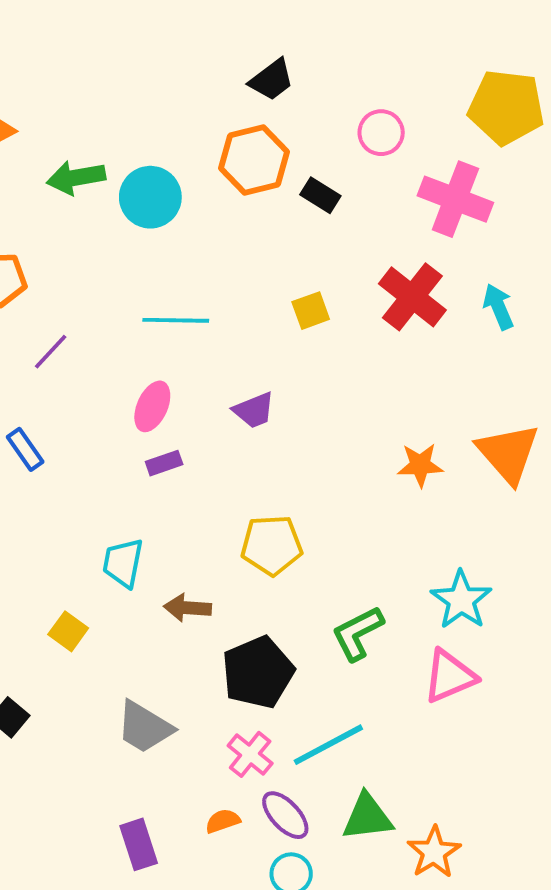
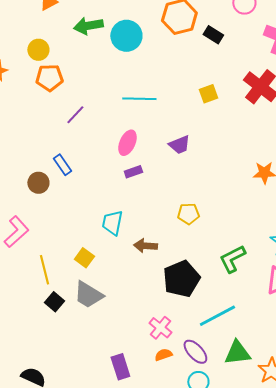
yellow pentagon: (272, 545) -> (188, 214), size x0.7
gray trapezoid: (144, 727) -> (88, 295), moved
pink cross: (250, 754) -> (160, 328), moved

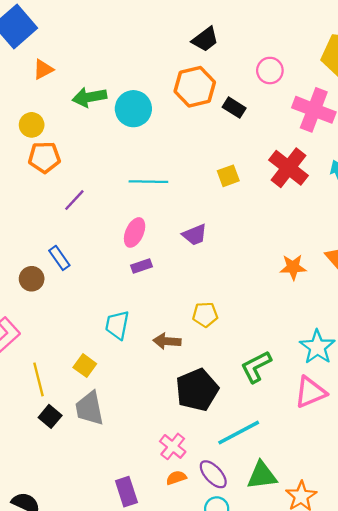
brown arrow: (145, 246) -> (167, 341), moved
gray trapezoid: (88, 295) -> (89, 408), turned 48

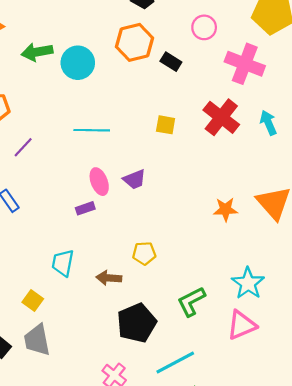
yellow square: (228, 176) -> (166, 125), turned 30
pink ellipse: (135, 232) -> (99, 182), moved, turned -45

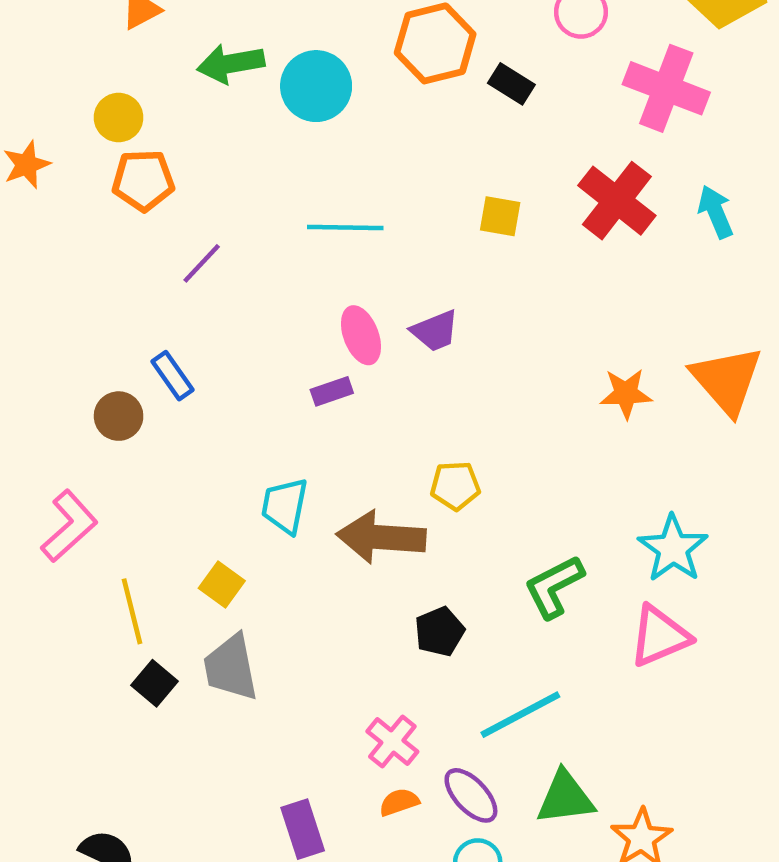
brown arrow: (109, 278) -> (381, 537), size x1.6
black pentagon: (137, 323) -> (440, 632), size x0.6

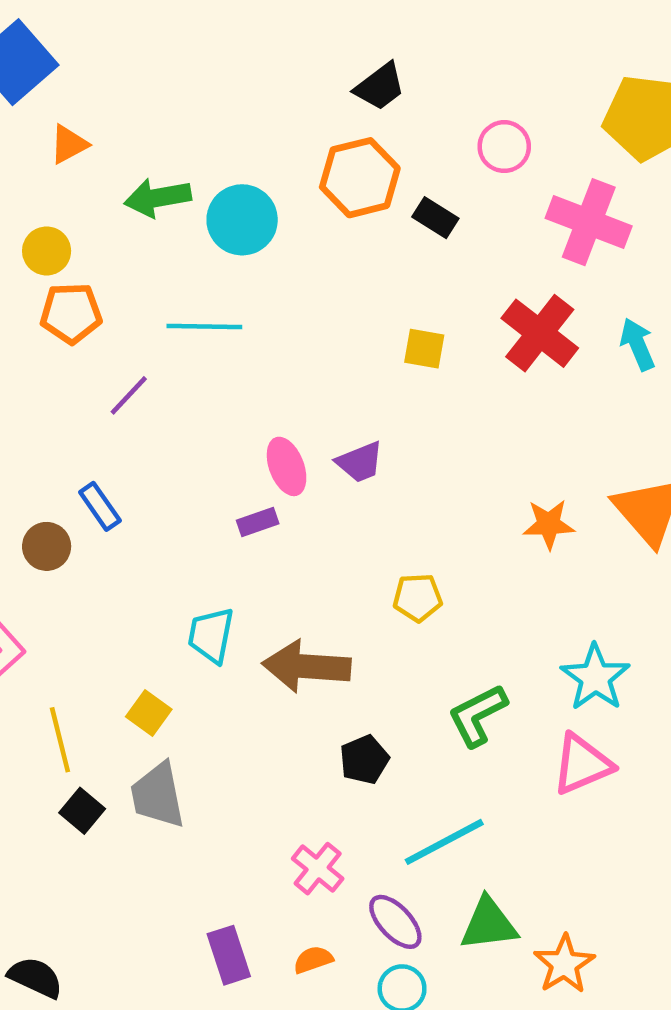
cyan line: (345, 227) -> (204, 326), moved
yellow pentagon: (455, 486) -> (418, 598), moved
orange semicircle: (399, 802) -> (313, 960), moved

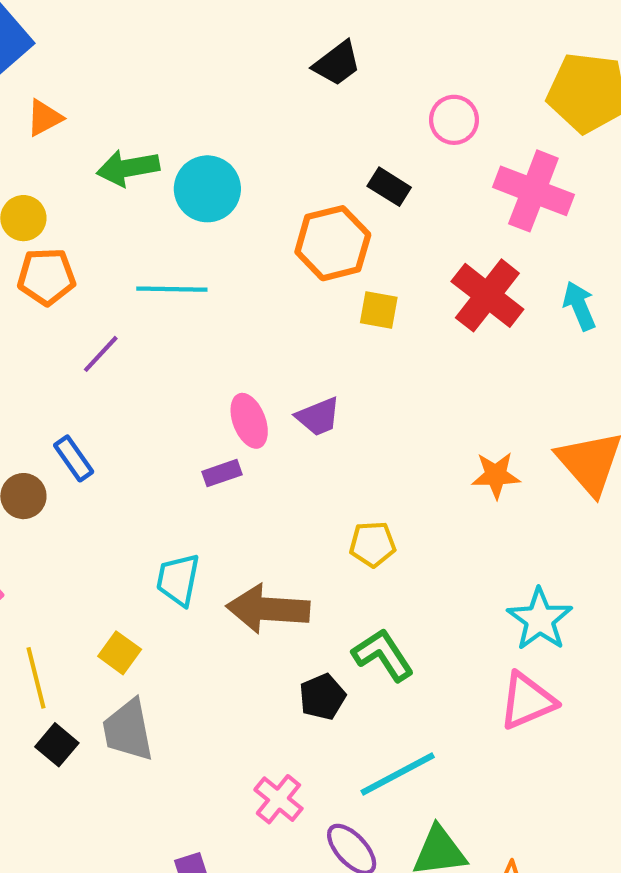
orange hexagon: (360, 178) -> (333, 243), moved
green L-shape: (478, 715) -> (383, 655), moved, turned 84

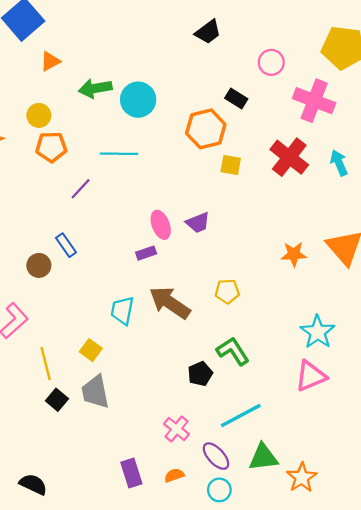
brown arrow: (268, 609) -> (170, 303), moved, turned 30

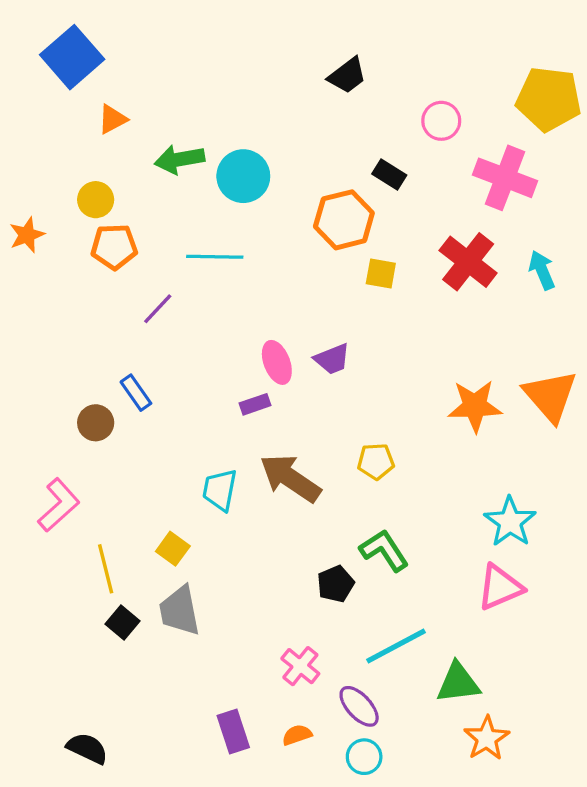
orange star: (294, 254) -> (475, 406), size x1.4
green triangle: (263, 457) -> (458, 683), moved

